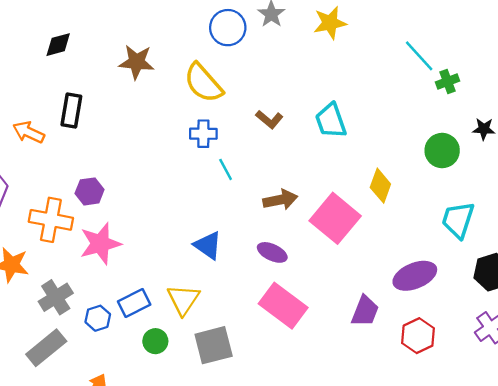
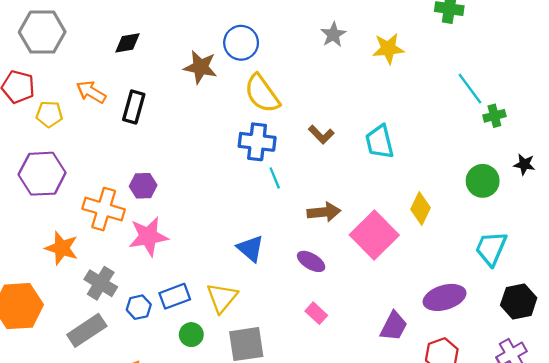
blue circle: (228, 28) -> (241, 43), moved
orange arrow: (29, 132) -> (91, 92), moved
blue cross: (203, 134) -> (257, 142), size x1.4
gray cross: (56, 297) -> (101, 283), turned -32
pink rectangle: (283, 306) -> (316, 313), size x0.5

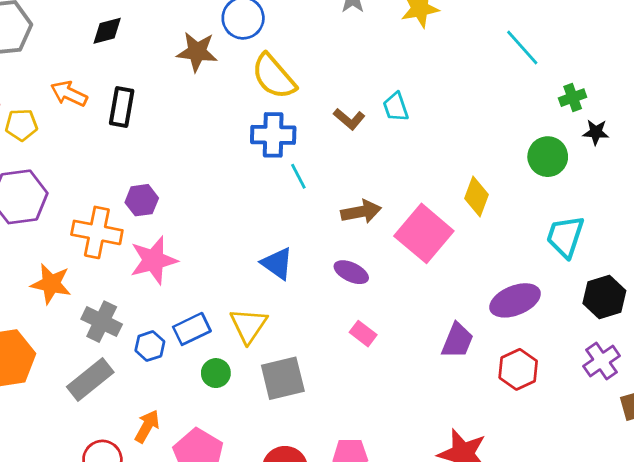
green cross: (494, 116) -> (573, 98), moved
cyan trapezoid: (380, 142) -> (396, 107), moved, size x0.7

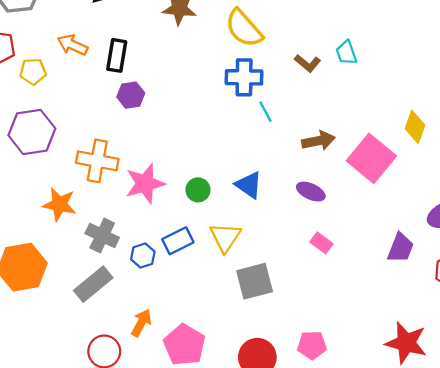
purple hexagon: (142, 200) -> (131, 95), moved
green circle: (216, 373) -> (198, 190), moved

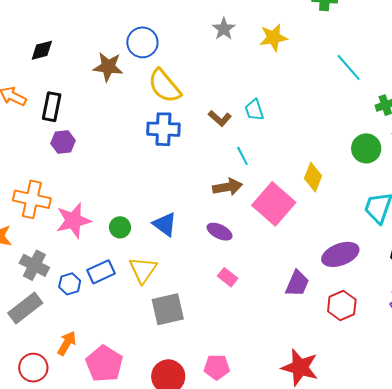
cyan line: (266, 112) -> (242, 156), moved

